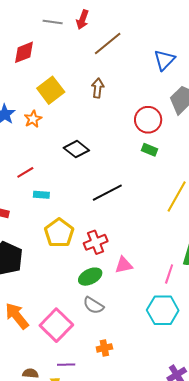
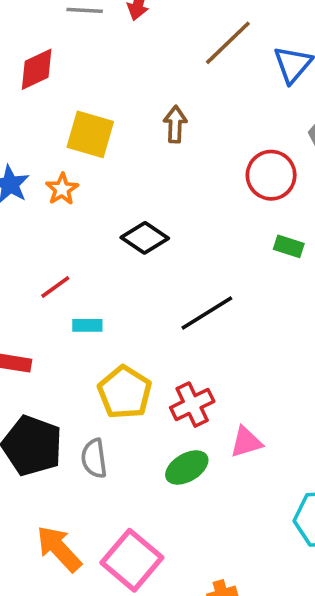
brown line: (108, 44) -> (228, 43), moved
yellow square: (51, 90) -> (90, 134), turned -32
green rectangle: (149, 150) -> (289, 246), moved
gray semicircle: (93, 305) -> (94, 458), moved, turned 55

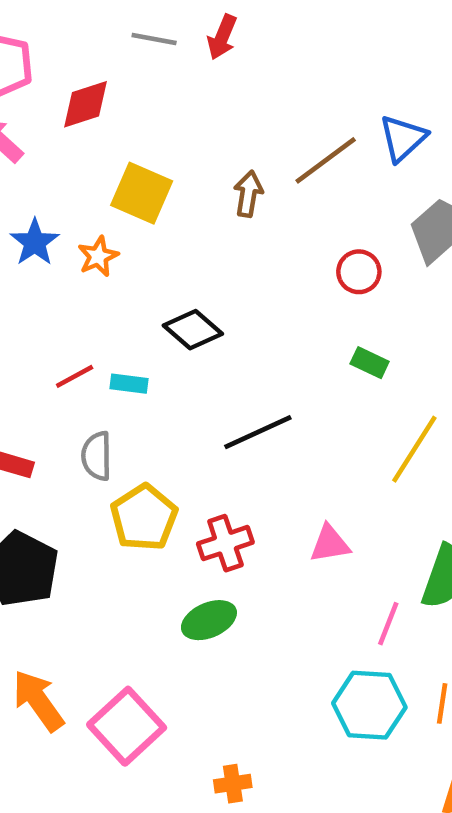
brown line: (228, 43) -> (326, 160), moved
red circle: (271, 175) -> (359, 272), size x0.7
cyan rectangle: (87, 325) -> (129, 384), moved
pink triangle: (246, 442) -> (330, 544), moved
gray semicircle: (94, 458) -> (97, 456), moved

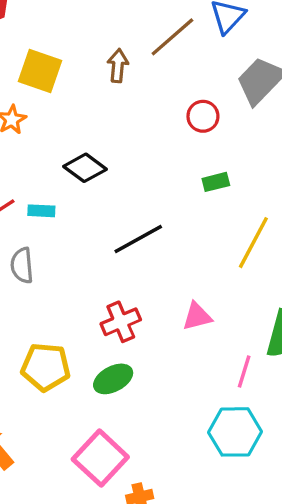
green rectangle: (370, 363) -> (216, 182), turned -35
yellow pentagon: (144, 518) -> (46, 367), moved, turned -30
pink square: (127, 726) -> (100, 458), moved

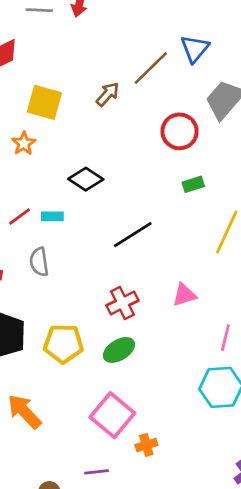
brown arrow: (118, 66) -> (108, 94), turned 40
red circle: (203, 116) -> (180, 131), size x1.4

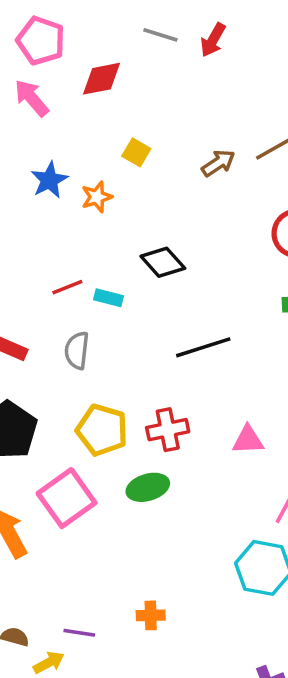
yellow square: (44, 102) -> (136, 152), size x0.6
yellow pentagon: (63, 344) -> (102, 430), moved
pink square: (112, 415) -> (67, 498), moved

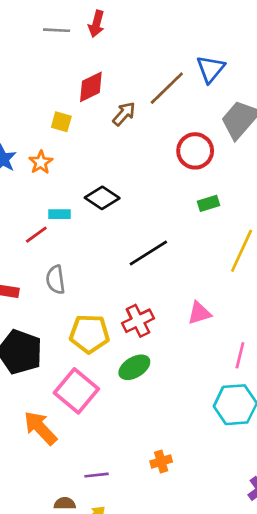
red diamond: (102, 79) -> (91, 87), moved
cyan rectangle: (109, 298) -> (59, 214), moved
purple line: (79, 633) -> (96, 475), moved

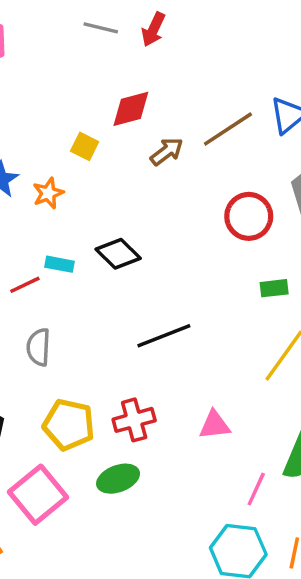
green rectangle: (209, 203) -> (274, 288), moved

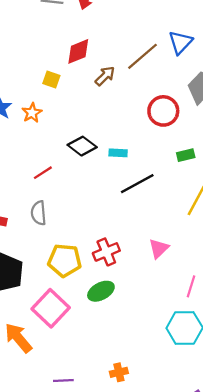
cyan rectangle: (60, 264) -> (118, 153), moved
red line: (25, 285) -> (43, 173), moved
black line: (164, 336) -> (137, 184), moved
pink triangle: (215, 425) -> (159, 248), turned -30

